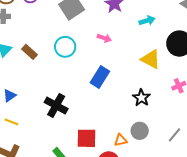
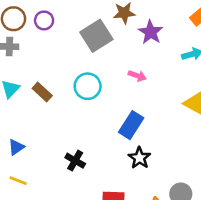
black star: (141, 98) -> (139, 158), moved
black cross: (56, 106) -> (75, 161), size x0.7

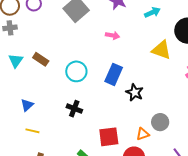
cyan circle: (88, 86) -> (76, 71), moved
black star: (139, 158) -> (135, 92), moved

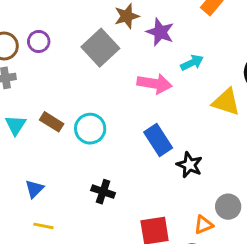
cyan arrow: (152, 12) -> (192, 63), moved
pink arrow: (113, 35) -> (155, 84), size x1.6
cyan circle: (76, 71) -> (90, 129), moved
blue rectangle: (114, 74) -> (158, 140), turned -55

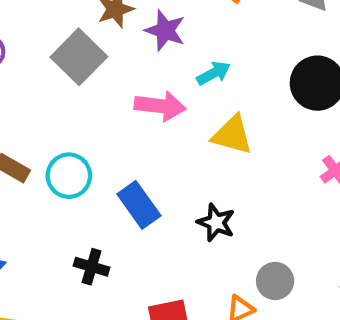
yellow triangle: (226, 102) -> (232, 135), moved
blue rectangle: (158, 140) -> (139, 205), moved

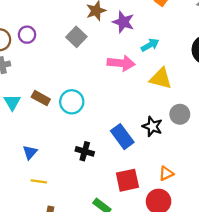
gray square: (79, 57) -> (76, 37), size x0.7
blue rectangle: (139, 205) -> (122, 137), moved
gray circle: (275, 281) -> (180, 114), moved

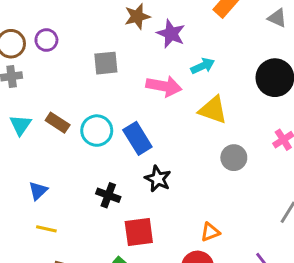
gray square: (76, 37) -> (106, 63), moved, turned 36
black star: (152, 126) -> (158, 179), moved
blue rectangle: (122, 137) -> (137, 138), moved
red square: (127, 180) -> (139, 232), moved

